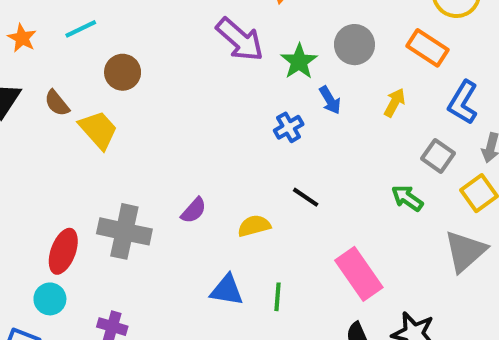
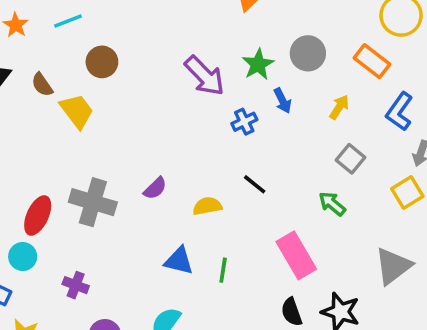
purple arrow: (240, 40) -> (205, 76), moved
gray square: (438, 156) -> (350, 159), moved
green arrow: (407, 198) -> (332, 204), moved
gray triangle: (465, 251) -> (393, 266), moved

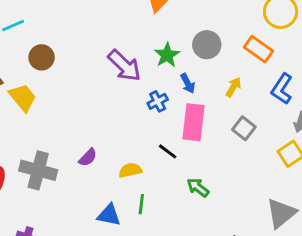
green arrow: (332, 204) -> (198, 187), moved
pink rectangle: (296, 255) -> (194, 122), moved, turned 39
green line: (223, 270) -> (141, 204), moved

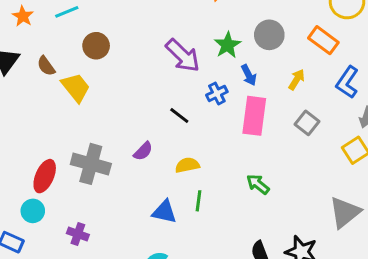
black line: (168, 151) -> (179, 116), moved

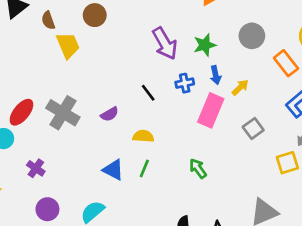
gray circle: (269, 35) -> (252, 36), moved
yellow arrow: (297, 80) -> (240, 87), moved

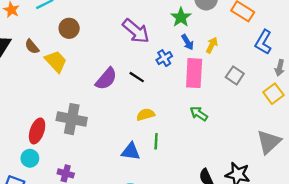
green star: (205, 45) -> (181, 17), moved
purple semicircle: (110, 114) -> (106, 79), moved, size x1.5
green arrow: (198, 168) -> (199, 114), moved

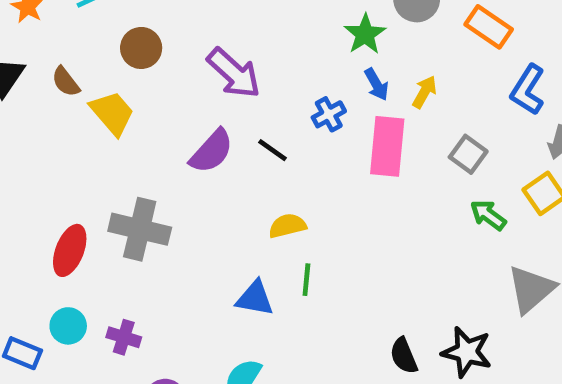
purple arrow: (136, 31) -> (234, 73), moved
green arrow: (199, 114) -> (488, 215), moved
cyan circle: (30, 158) -> (68, 326), moved

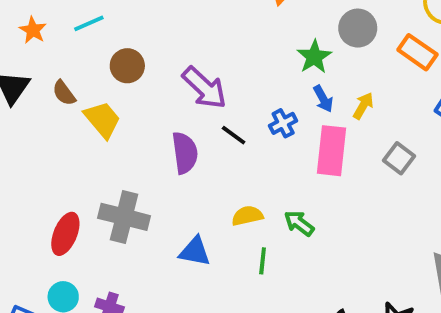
black line: (272, 150) -> (234, 135), moved
purple semicircle: (211, 151) -> (185, 153), turned -51
green arrow: (488, 215) -> (299, 223), moved
blue triangle: (255, 298) -> (195, 251), moved

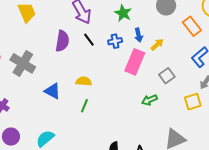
green star: (314, 57) -> (123, 13), moved, turned -30
green arrow: (299, 223) -> (149, 100), moved, turned -77

